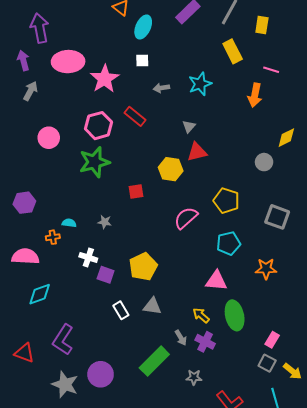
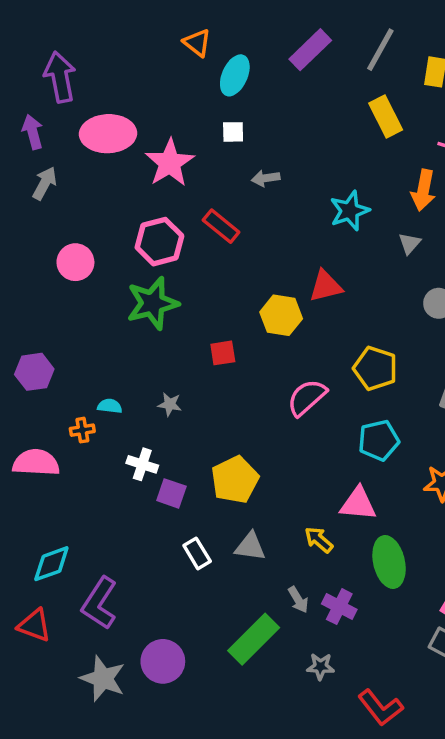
cyan star: (200, 84) -> (350, 211), moved
gray triangle: (189, 127) -> (410, 243), moved
cyan diamond: (40, 294) -> (51, 564), moved
yellow arrow: (201, 315) -> (319, 540), moved

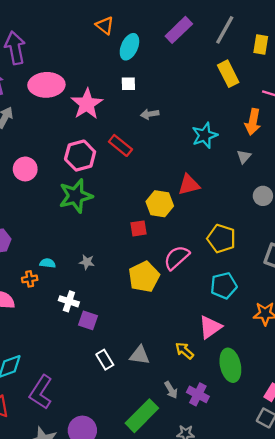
red square: (223, 353) -> (138, 228), moved
yellow pentagon: (235, 480) -> (144, 277), moved
pink triangle: (358, 504) -> (210, 327), turned -40

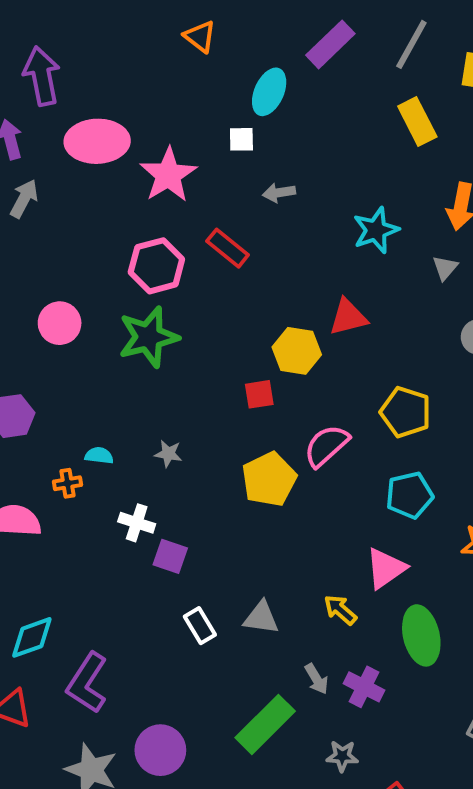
cyan ellipse: (129, 47) -> (269, 92), moved
pink circle: (25, 169) -> (60, 323), moved

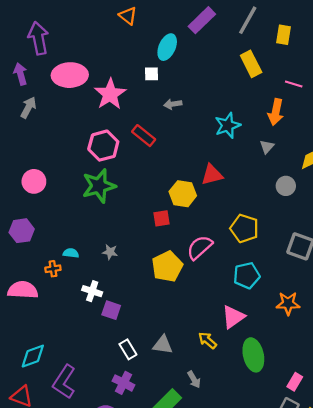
pink circle: (60, 323) -> (34, 181), moved
purple cross: (364, 687) -> (123, 383), moved

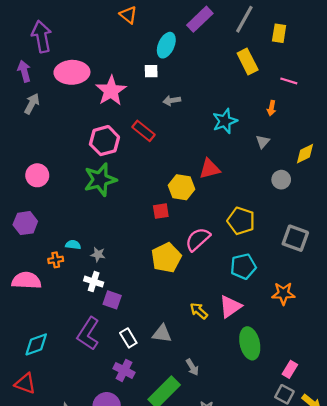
orange arrow: (276, 112) -> (271, 108), size x0.6
gray star: (110, 252) -> (98, 254), moved
yellow arrow: (207, 340) -> (199, 311), moved
purple L-shape: (64, 382) -> (88, 334), moved

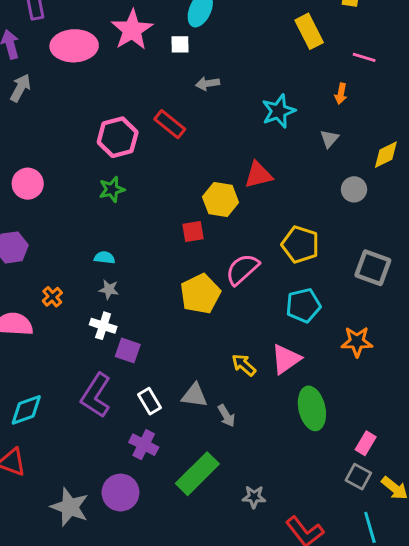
pink star: (111, 91) -> (132, 30), moved
green star: (100, 180) -> (112, 189), size x0.6
cyan semicircle: (73, 245) -> (105, 258), moved
orange cross: (56, 260) -> (52, 297), turned -32
gray arrow: (192, 367) -> (226, 416), moved

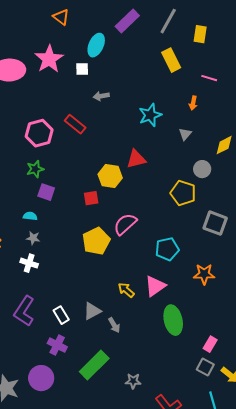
yellow pentagon: (300, 245) -> (183, 193), moved
purple square: (128, 350) -> (46, 192), moved
gray triangle: (194, 395) -> (92, 311), turned -36

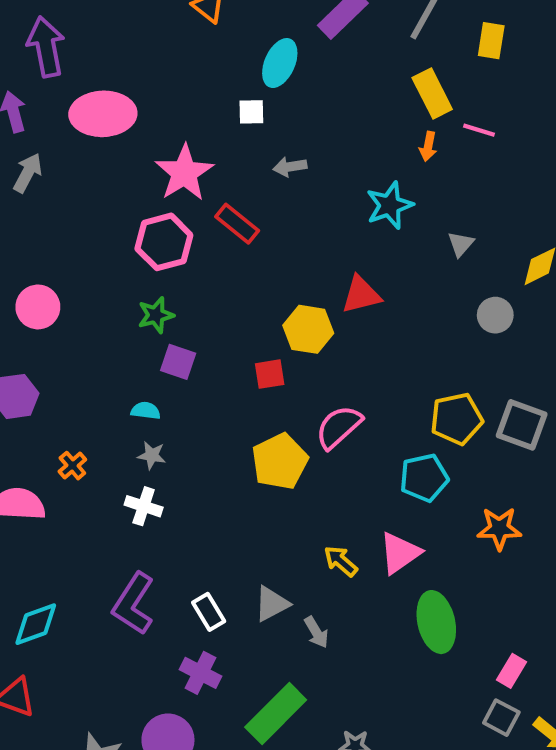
pink star: (49, 59) -> (184, 173), moved
pink line: (209, 78) -> (479, 130), moved
orange arrow: (193, 103) -> (428, 146), moved
yellow pentagon: (183, 193) -> (457, 419), moved, turned -30

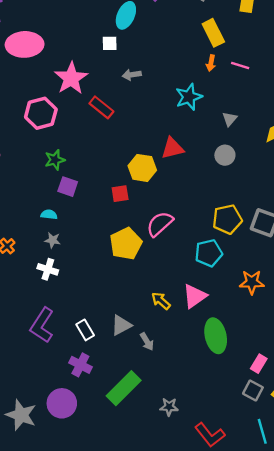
pink line: (479, 130) -> (240, 65), moved
pink hexagon: (164, 242) -> (41, 113), moved
gray circle: (495, 315) -> (225, 155), moved

